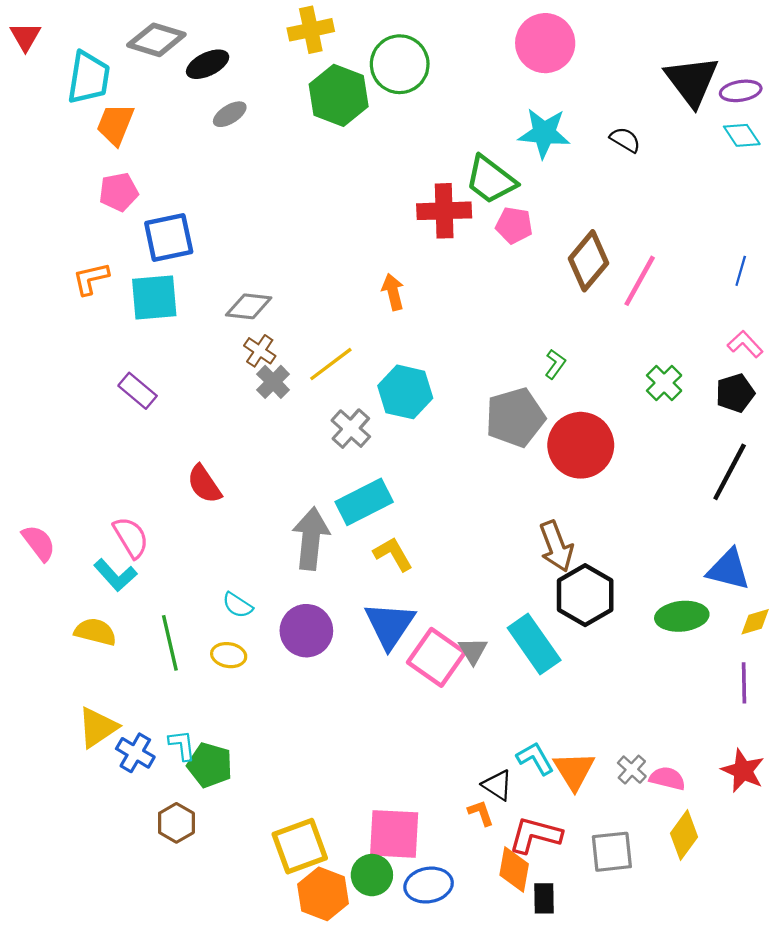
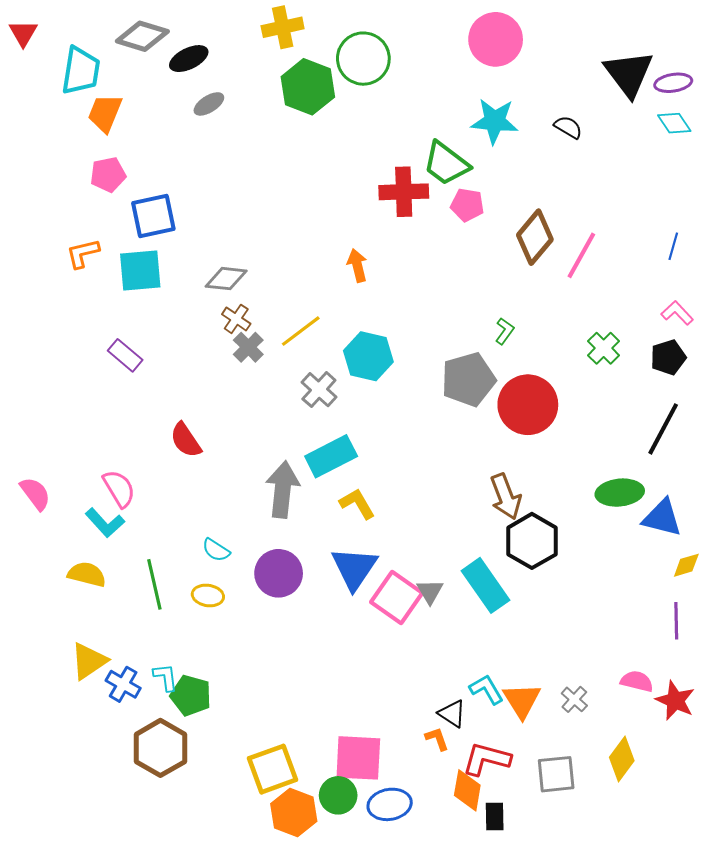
green ellipse: (682, 616) -> (620, 493), moved
pink semicircle: (667, 778) -> (637, 681), moved
brown hexagon: (176, 823) -> (160, 748), size x1.6

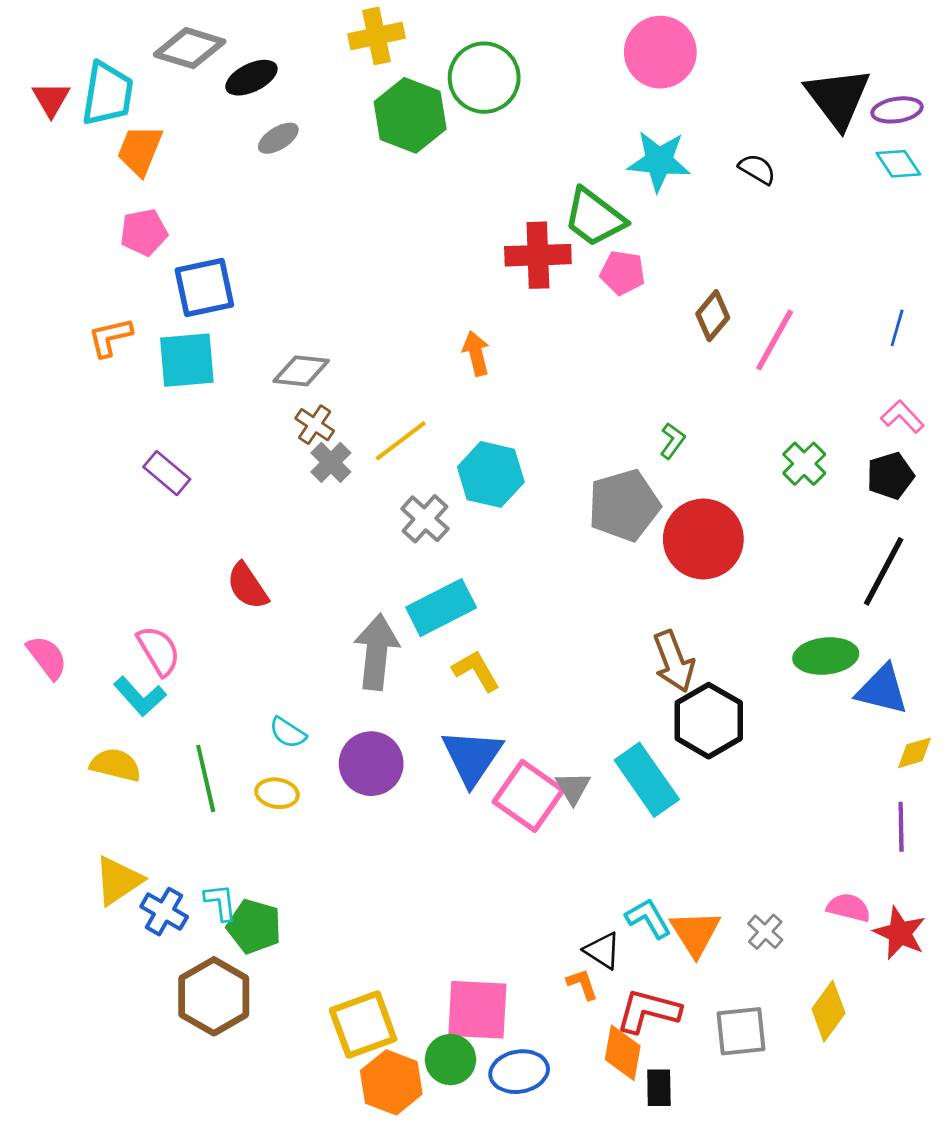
red triangle: (23, 33) -> (51, 99), moved
brown diamond: (535, 237) -> (713, 316), size x0.7

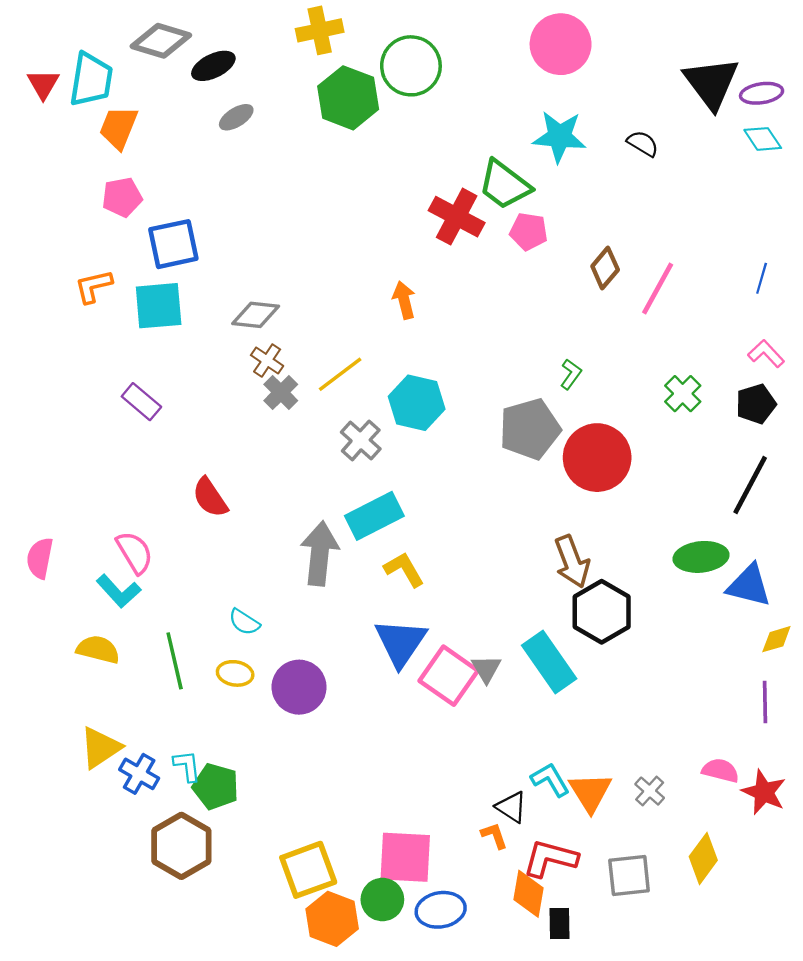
red cross: (538, 255) -> (457, 217), turned 30
pink semicircle: (47, 657) -> (40, 558), turned -132
purple circle: (371, 764) -> (299, 687), moved

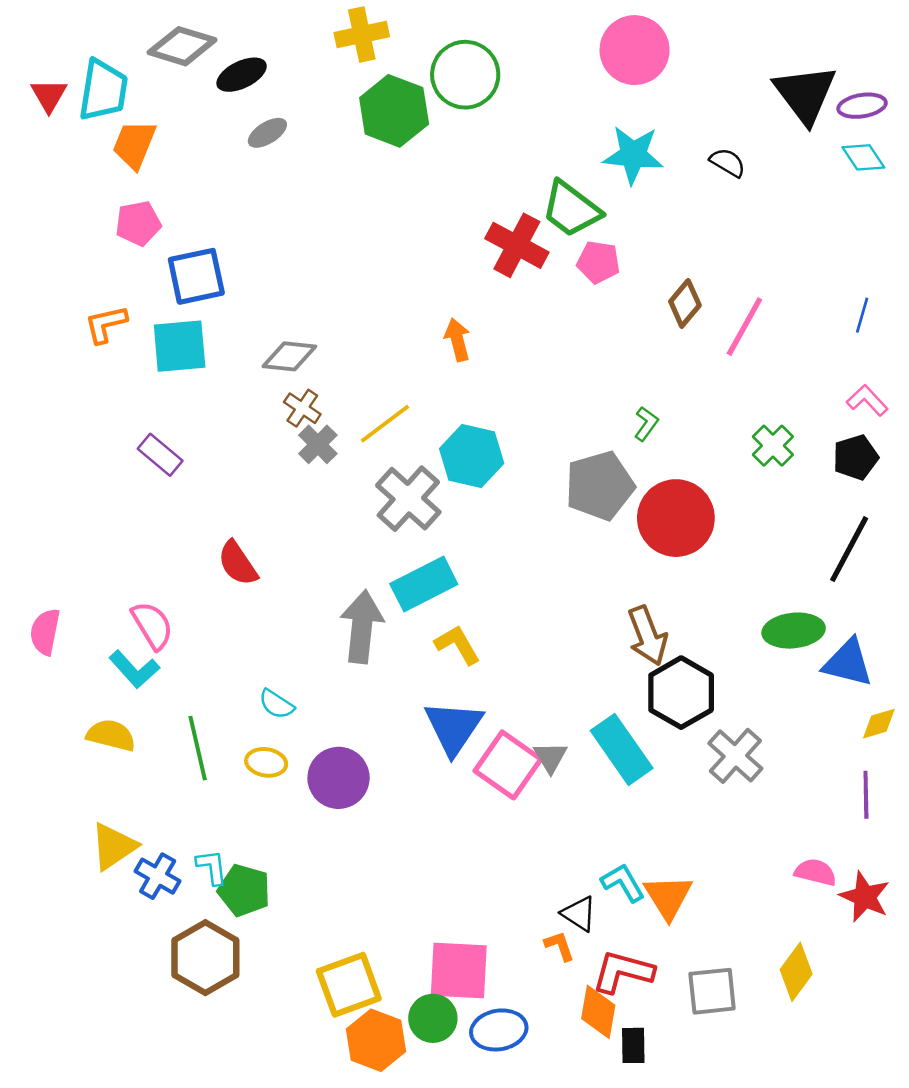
gray cross: (361, 440) -> (408, 499), size x1.4
gray cross: (650, 791) -> (735, 756), moved, size x1.6

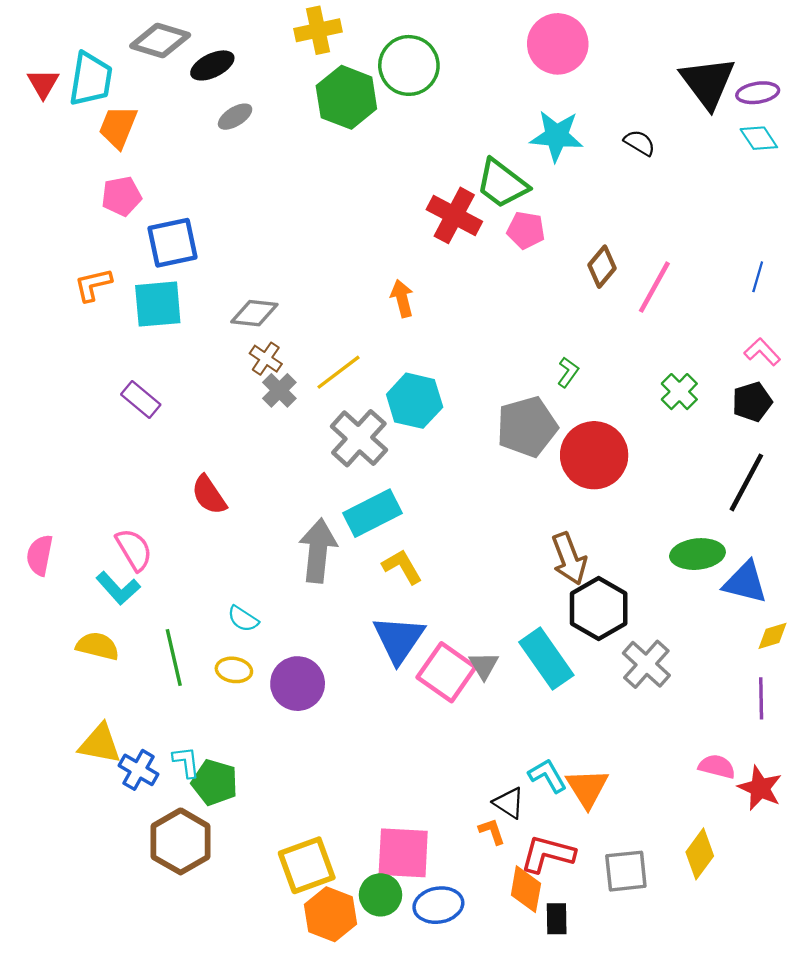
yellow triangle: (114, 846) -> (100, 744), turned 45

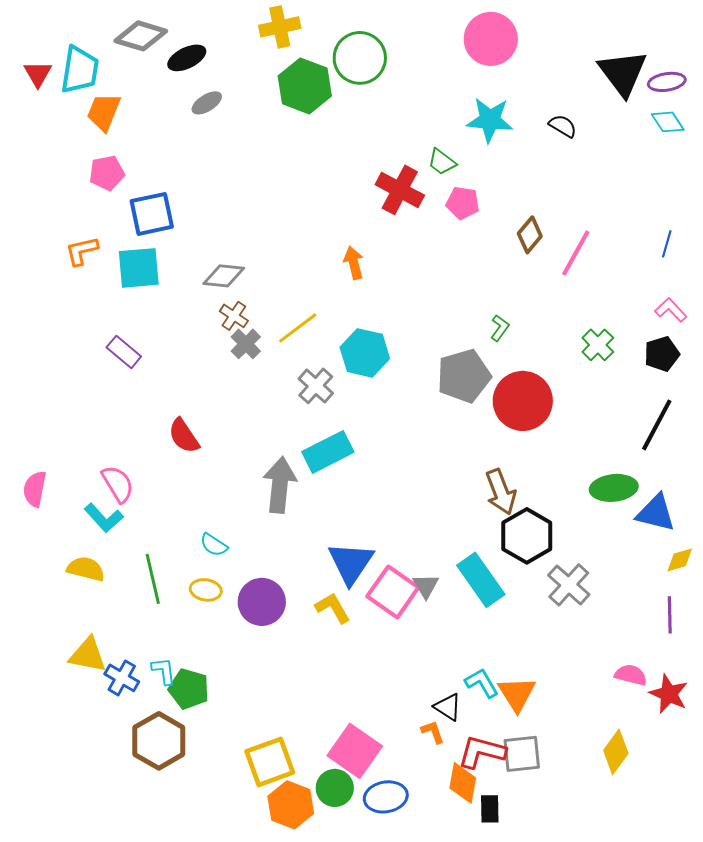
green trapezoid: (502, 184) -> (442, 162), size x0.6
gray cross: (359, 438) -> (316, 386), size x0.7
yellow L-shape: (402, 567) -> (333, 608), moved
pink square: (403, 853) -> (355, 751), turned 32
gray square: (626, 871) -> (522, 754), moved

